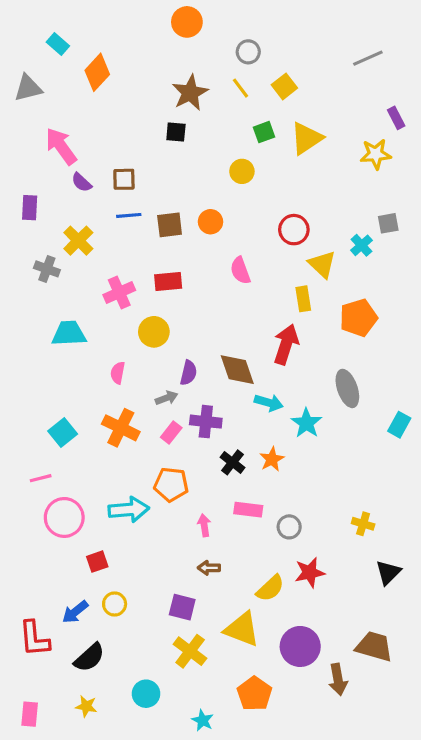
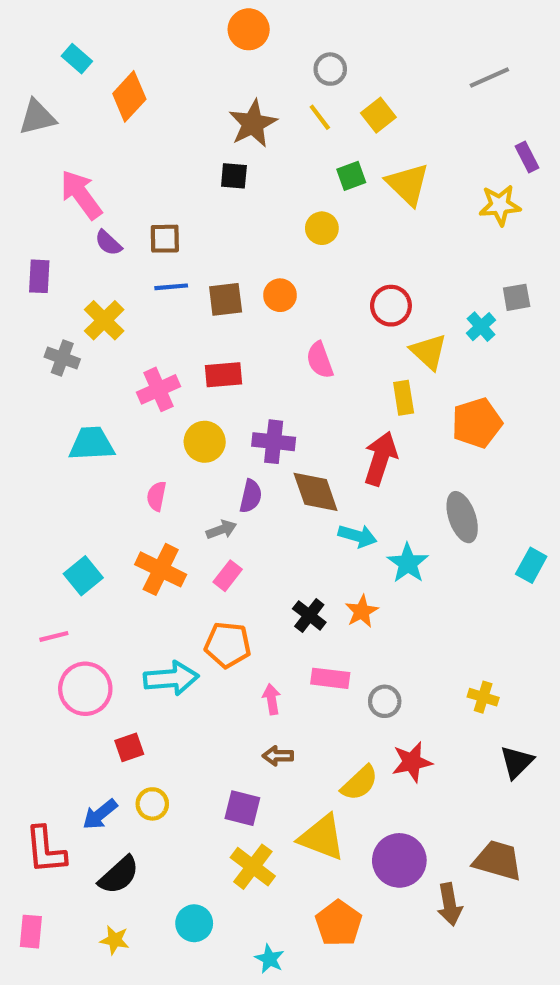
yellow triangle: (306, 138) -> (408, 184), turned -42
purple cross: (206, 422) -> (274, 442), moved
pink rectangle: (30, 714) -> (31, 932), moved

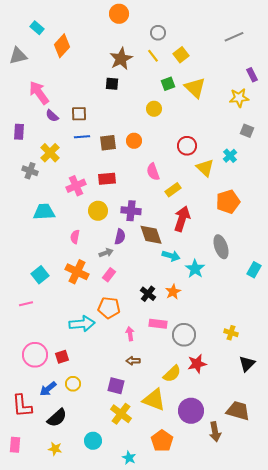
gray square: (517, 297) -> (247, 131), moved, turned 32
yellow rectangle: (404, 398) -> (173, 190), moved, turned 63
pink circle: (85, 689) -> (35, 355), moved
gray circle: (385, 701) -> (184, 335), size x1.5

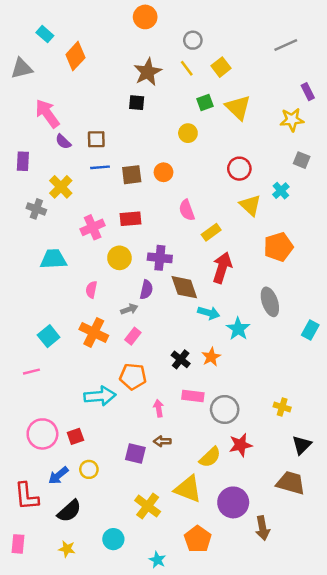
red circle: (187, 146) -> (239, 169), moved
purple square: (116, 386) -> (135, 453), moved
brown trapezoid: (238, 411) -> (291, 483), moved

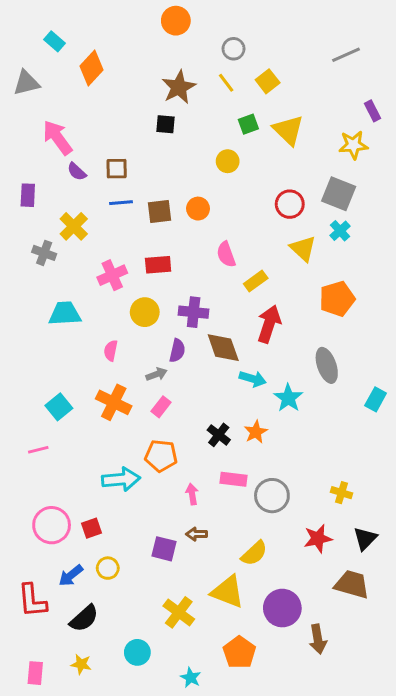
gray square: (302, 160) -> (339, 194), moved, size x1.6
red star: (241, 445) -> (318, 538), moved
pink rectangle: (18, 544) -> (35, 673), moved

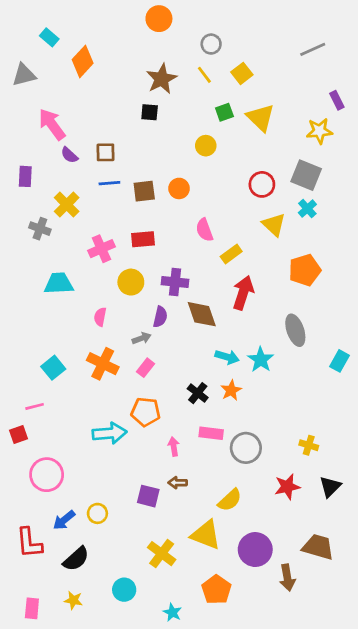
cyan arrow: (253, 379) -> (227, 357), moved
red square: (91, 528) -> (19, 435), moved
brown trapezoid: (352, 584) -> (318, 547), moved

